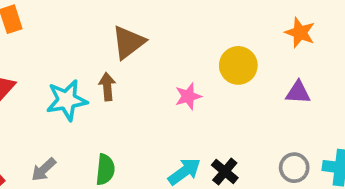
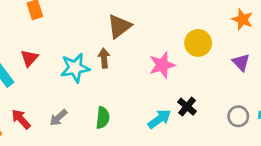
purple triangle: (298, 92) -> (241, 62), turned 42
pink star: (188, 96) -> (162, 65), size x1.4
black cross: (225, 171) -> (187, 107), moved

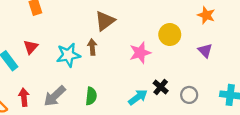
gray circle: (238, 116) -> (189, 95), moved
gray arrow: (58, 118) -> (55, 96), size x1.5
red arrow: (21, 119) -> (24, 97), turned 36

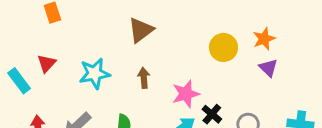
orange star: (206, 15) -> (264, 39), moved, turned 30
brown arrow: (92, 47) -> (144, 78), moved
pink star: (140, 53) -> (186, 94), moved

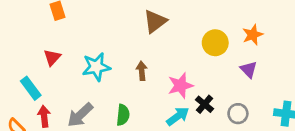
brown triangle: (141, 30) -> (155, 21), moved
purple triangle: (268, 68) -> (249, 69), moved
cyan rectangle: (19, 81) -> (31, 88), moved

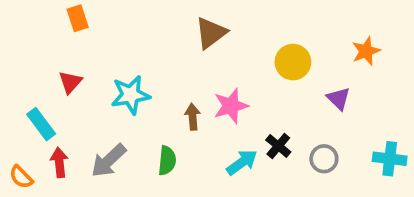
orange star: (253, 35) -> (366, 51), moved
brown arrow: (142, 71) -> (193, 117), moved
pink star: (180, 86) -> (231, 106), moved

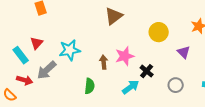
cyan rectangle: (41, 124) -> (21, 55), moved
black cross: (278, 146) -> (147, 71), moved
gray arrow: (109, 161) -> (47, 70), moved
red arrow: (59, 162) -> (25, 80), moved, turned 112

